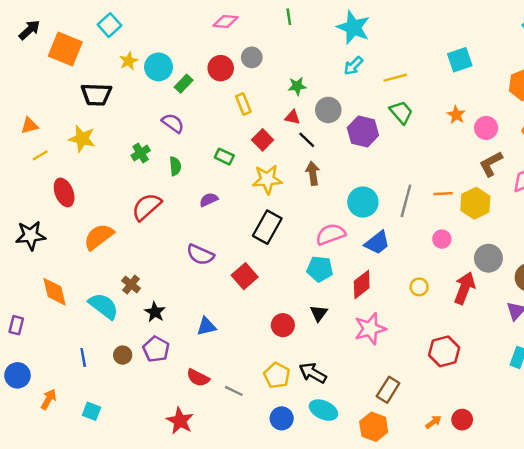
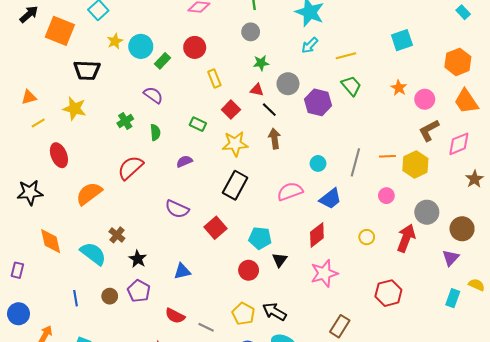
gray circle: (252, 57) -> (251, 32), moved
cyan circle: (363, 202) -> (318, 163), size x0.6
cyan pentagon: (320, 269) -> (260, 238), moved

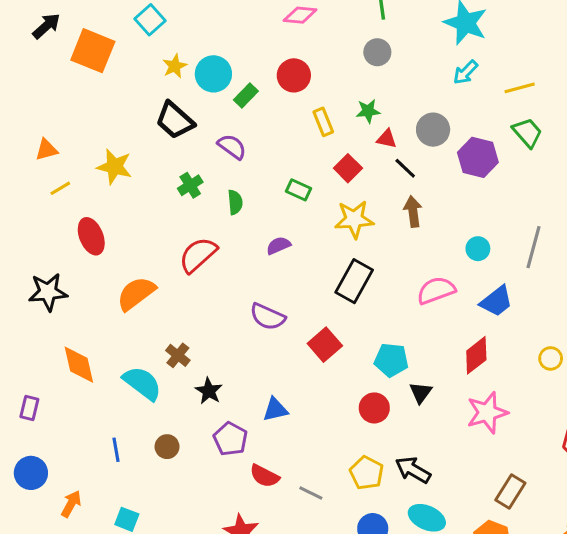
green star: (261, 63) -> (368, 111), moved
black trapezoid: (87, 70) -> (175, 120), moved, turned 40
purple pentagon: (139, 291) -> (230, 439), moved

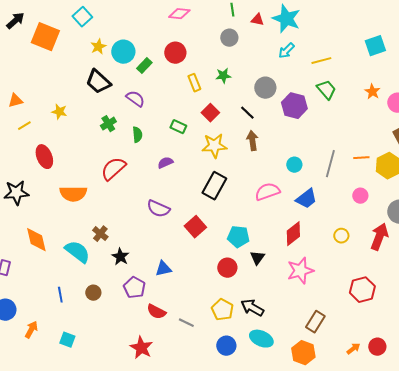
red triangle: (387, 139) -> (257, 20), moved
yellow star: (114, 167) -> (59, 112), size x0.7
orange semicircle: (136, 294) -> (73, 194), turned -144

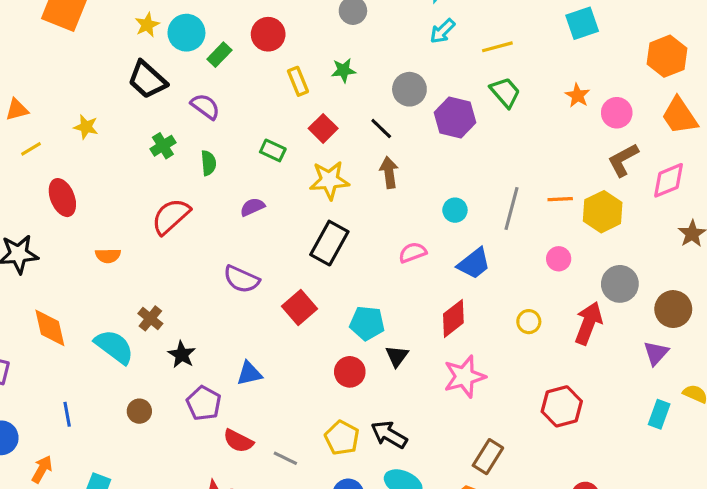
pink semicircle: (267, 192) -> (413, 253), size x0.7
orange semicircle: (73, 194) -> (108, 256), size x0.6
blue line: (60, 295) -> (67, 414), moved

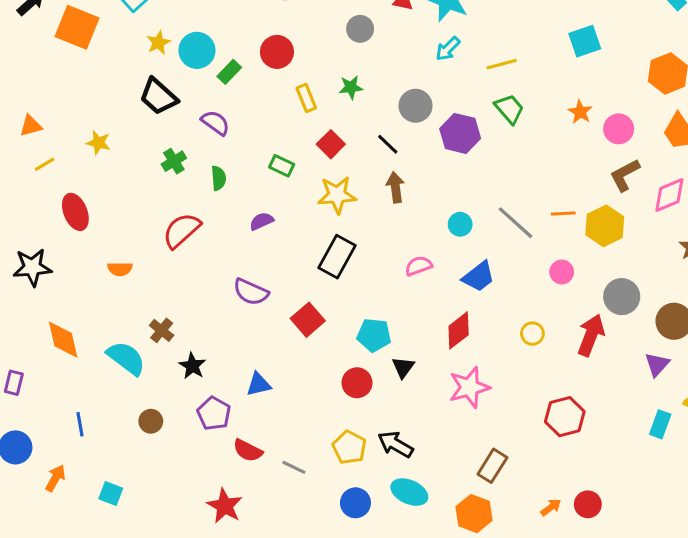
gray line: (512, 209) -> (516, 223), turned -63

